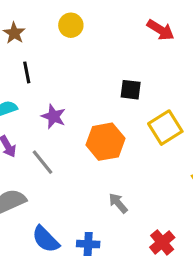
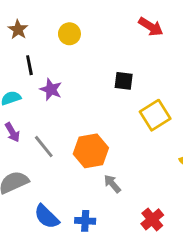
yellow circle: (71, 25) -> (69, 34), moved
purple star: (54, 116) -> (51, 89), moved
orange hexagon: (105, 142) -> (91, 151), moved

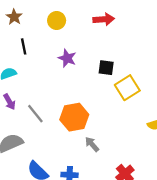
red arrow: (151, 27) -> (104, 19), moved, turned -36
black square: (124, 81) -> (106, 68), moved
purple star: (51, 89) -> (67, 58), moved

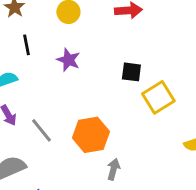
purple star: (67, 58) -> (68, 60), moved
gray arrow: (92, 144) -> (113, 169), turned 56

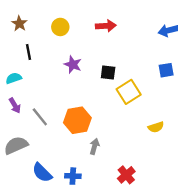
purple star: (68, 60) -> (73, 65), moved

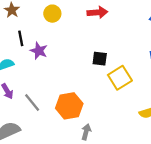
purple star: (73, 65) -> (39, 51), moved

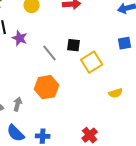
gray line: (32, 103) -> (50, 53), moved
gray arrow: (86, 132) -> (18, 104), moved

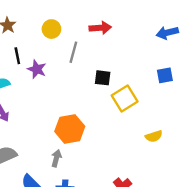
gray line: (50, 53) -> (73, 52), moved, turned 54
gray arrow: (18, 104) -> (56, 158), moved

